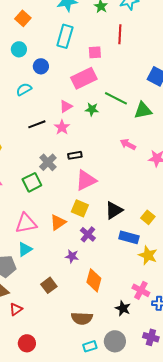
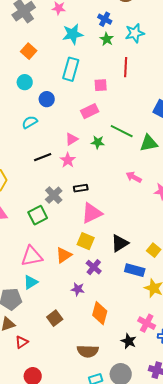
pink rectangle: (84, 78) -> (90, 111), size x0.7

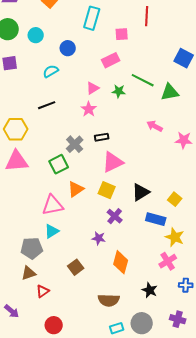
cyan circle: (25, 82) -> (36, 35), moved
black line: (43, 157) -> (47, 105), moved
orange triangle: (64, 255) -> (76, 189), moved
pink cross: (147, 323) -> (168, 261), moved, turned 30

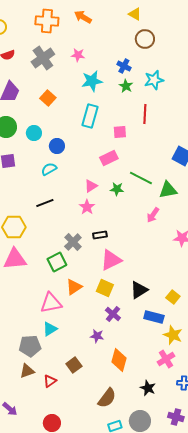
blue circle: (68, 48) -> (57, 146), moved
pink arrow: (155, 126) -> (153, 215), moved, turned -84
red triangle: (43, 291) -> (50, 381), moved
brown semicircle: (109, 300) -> (107, 398), turned -55

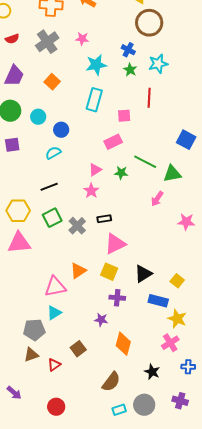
brown circle: (145, 39) -> (149, 23), size x1.4
green square: (57, 262) -> (52, 218), moved
purple cross: (113, 314) -> (117, 298), turned -35

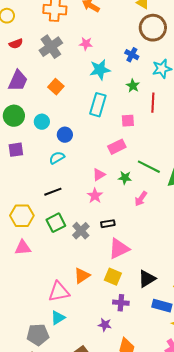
green star: (130, 70) -> (133, 86), moved
pink arrow: (157, 199) -> (141, 199), moved
pink triangle: (19, 243) -> (23, 248), size x0.7

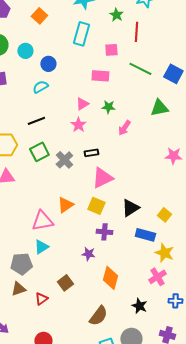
pink rectangle: (117, 147) -> (100, 76), turned 30
green line: (149, 167) -> (140, 69), moved

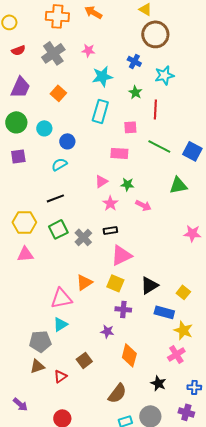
pink star: (78, 125) -> (110, 203), moved
pink arrow: (124, 128) -> (143, 205), turned -98
blue cross: (175, 301) -> (194, 387), moved

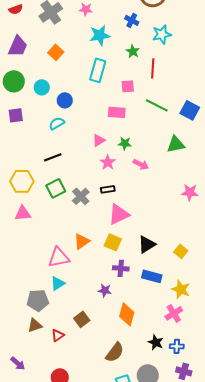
blue rectangle: (164, 312) -> (152, 276), moved
blue cross: (194, 387) -> (177, 346), moved

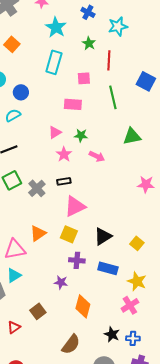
cyan star: (100, 35) -> (56, 27), turned -30
green line: (157, 105) -> (113, 97), turned 50
blue square: (190, 110) -> (146, 81), moved

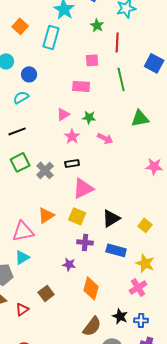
cyan rectangle: (54, 62) -> (51, 37), moved
brown semicircle: (71, 344) -> (92, 326), moved

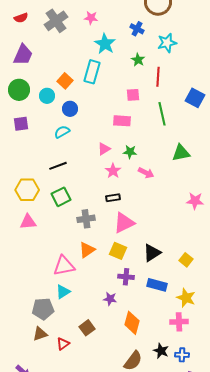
orange square: (20, 26) -> (65, 81), moved
gray cross: (45, 170) -> (86, 219), moved, turned 36
pink cross: (138, 287) -> (179, 322), turned 30

